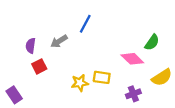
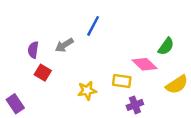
red square: (39, 66) -> (43, 73), turned -32
yellow rectangle: (102, 77) -> (122, 81), moved
purple cross: (133, 94) -> (135, 105), moved

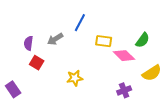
yellow rectangle: (122, 81) -> (104, 41), moved
purple cross: (135, 105) -> (124, 90), moved

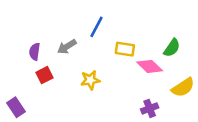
red square: (37, 63) -> (45, 75), turned 32
yellow star: (75, 78) -> (90, 80), moved

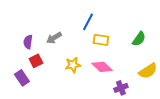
blue line: (96, 27) -> (88, 22), moved
pink diamond: (150, 66) -> (102, 67), moved
purple rectangle: (16, 107) -> (22, 78), moved

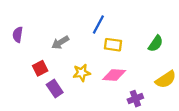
purple semicircle: (28, 42) -> (18, 35), moved
pink diamond: (102, 67) -> (114, 75), turned -40
purple rectangle: (22, 78) -> (55, 88), moved

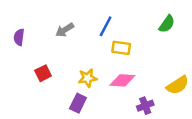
gray arrow: (60, 42) -> (65, 30), moved
green semicircle: (156, 44) -> (167, 24), moved
purple rectangle: (55, 88) -> (78, 103), moved, turned 60

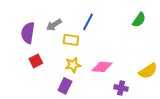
purple semicircle: (19, 37) -> (28, 33), moved, size x1.5
yellow rectangle: (121, 48) -> (71, 40), moved
purple cross: (145, 106) -> (121, 88), turned 32

